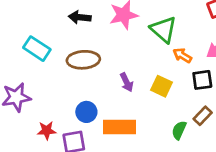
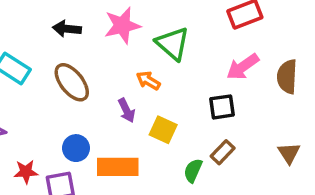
orange arrow: (182, 55) -> (148, 81), moved
brown ellipse: (83, 60) -> (72, 82), turned 56
yellow square: (161, 86) -> (163, 130), moved

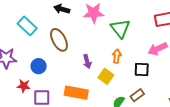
orange arrow: (148, 81) -> (117, 56), moved, turned 56
blue circle: (76, 148) -> (39, 66), moved

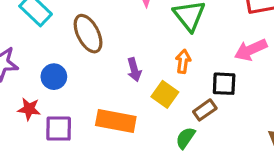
brown rectangle: (137, 95) -> (205, 110), moved

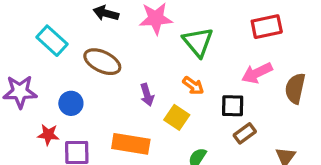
brown ellipse: (88, 34) -> (102, 62), turned -36
orange arrow: (183, 61) -> (193, 86), turned 120
brown rectangle: (205, 110) -> (245, 133), moved

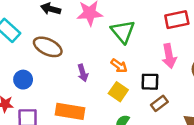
pink arrow: (257, 73) -> (169, 56), turned -75
yellow square: (177, 117) -> (118, 92), moved

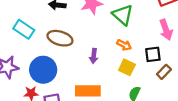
purple arrow: (83, 73) -> (94, 56), turned 32
blue circle: (23, 80) -> (43, 70), size x1.6

